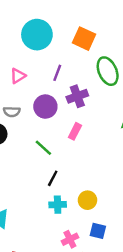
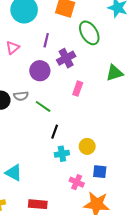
gray semicircle: (12, 112) -> (21, 96), moved
pink rectangle: (75, 131) -> (78, 89), moved
pink cross: (70, 239) -> (77, 182), turned -32

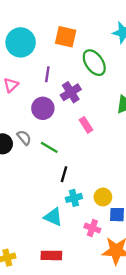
pink rectangle: (78, 89) -> (86, 125), turned -48
gray semicircle: (21, 96) -> (24, 138), turned -120
yellow circle: (87, 146) -> (103, 197), moved
cyan triangle: (14, 173) -> (53, 217), moved

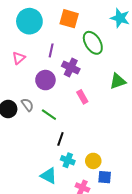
purple cross: (71, 92) -> (71, 68), turned -36
cyan cross: (74, 198) -> (68, 160), turned 32

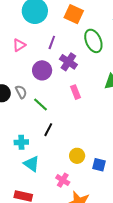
cyan cross: (68, 160) -> (21, 142), moved, turned -32
blue square: (105, 177) -> (99, 165), moved

